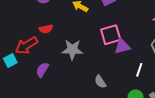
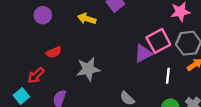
pink square: (111, 35) -> (158, 41), moved
red arrow: (26, 45) -> (36, 75), size x0.7

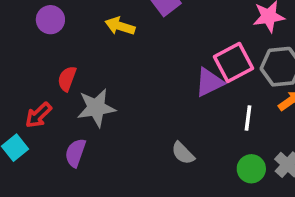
red semicircle: (54, 52) -> (67, 79), turned 133
gray star: (88, 69) -> (96, 108), moved

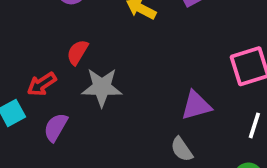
purple triangle: (209, 82) -> (196, 106), moved
purple semicircle: (75, 153) -> (56, 127), moved

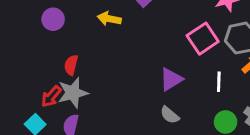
gray star: (102, 87) -> (73, 93), moved

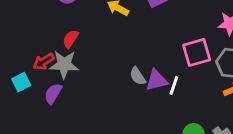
white line: (219, 82) -> (174, 85), moved
gray semicircle: (170, 115) -> (138, 76), moved

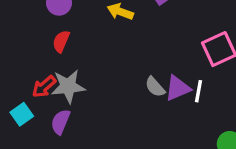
red semicircle: (70, 39) -> (61, 41), moved

